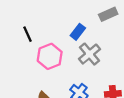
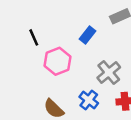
gray cross: (89, 54) -> (109, 72), moved

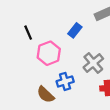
blue cross: (89, 100) -> (65, 81), moved, turned 35

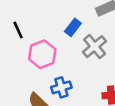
gray cross: (93, 63) -> (95, 47), moved

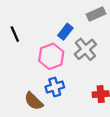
pink hexagon: (42, 54) -> (51, 56), moved

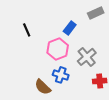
gray cross: (85, 49) -> (87, 57), moved
blue cross: (55, 87) -> (61, 75), turned 35

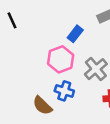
black line: (27, 30) -> (12, 20), moved

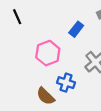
pink hexagon: (61, 59) -> (48, 53), moved

